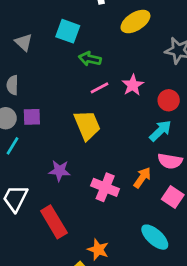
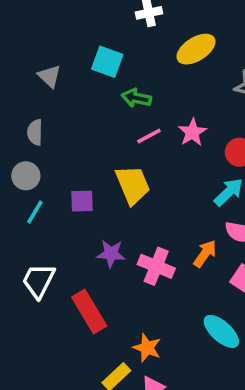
purple square: (32, 117) -> (82, 201), moved
purple star: (59, 171) -> (111, 254), moved

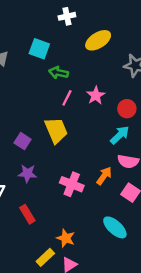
pink line: (149, 136) -> (67, 98), turned -35
purple square: (82, 201) -> (23, 141), turned 35
purple star: (111, 254) -> (27, 173), moved
red rectangle: (89, 312) -> (27, 214), size x0.7

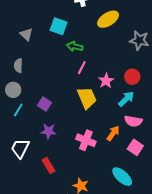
pink star: (96, 95) -> (106, 81), moved
yellow trapezoid: (56, 130) -> (87, 98), moved

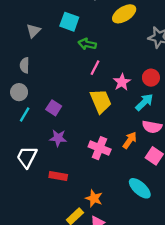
gray triangle: (26, 34) -> (34, 31), turned 32
red rectangle: (49, 166) -> (58, 176), turned -49

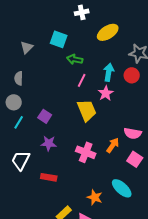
red circle: (151, 78) -> (132, 75), moved
cyan arrow: (144, 102) -> (109, 72), moved, turned -36
orange star: (94, 198) -> (95, 197), moved

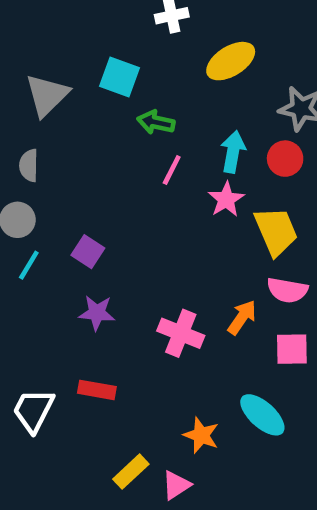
gray triangle: (27, 47) -> (47, 95), size x1.5
yellow trapezoid: (87, 110) -> (276, 231), moved
pink square: (135, 159) -> (292, 349), turned -35
white trapezoid: (21, 160) -> (33, 410), moved

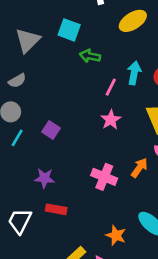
gray semicircle: (29, 165) -> (17, 81), turned -120
pink line: (172, 170) -> (111, 87), moved
pink star: (226, 199) -> (111, 120), moved
purple star: (97, 313) -> (44, 178), moved

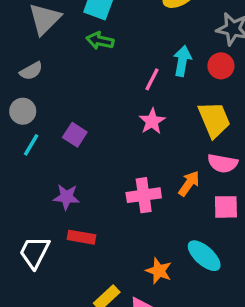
green arrow: (90, 56) -> (100, 41), moved
pink cross: (104, 177) -> (144, 195), turned -30

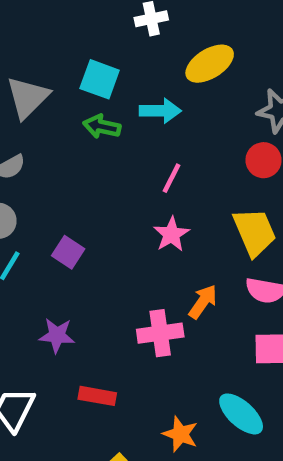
cyan arrow: (182, 61) -> (160, 111), moved, turned 80
orange arrow: (189, 183) -> (203, 302), moved
red rectangle: (82, 237) -> (97, 396), moved

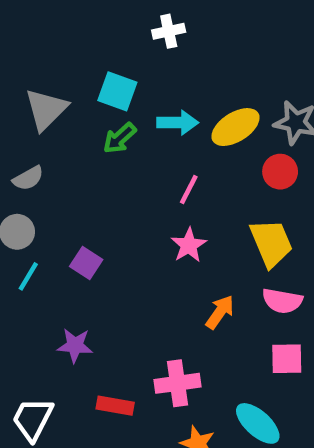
yellow ellipse: (210, 64) -> (235, 127), moved
green arrow: (102, 127) -> (120, 138), turned -54
pink cross: (160, 333) -> (178, 383), moved

